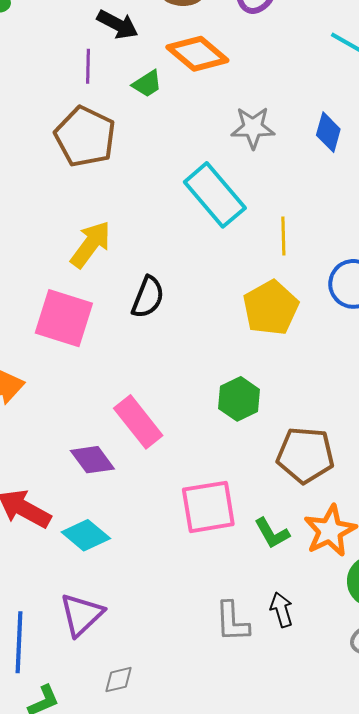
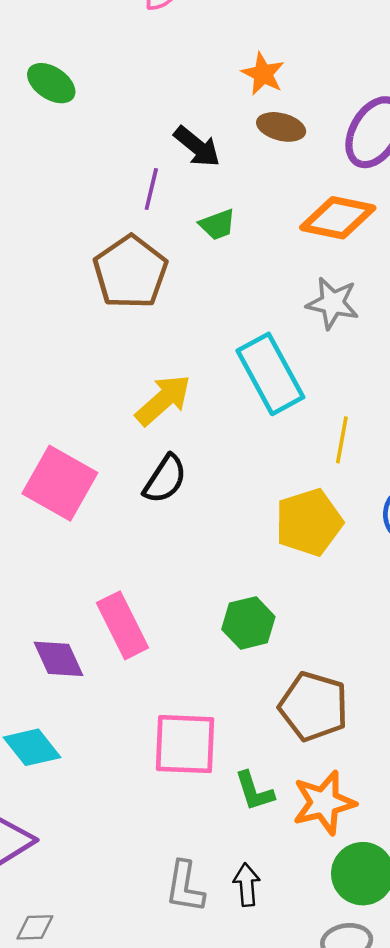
orange diamond: (197, 54) -> (338, 218), moved, turned -40
yellow arrow: (91, 244) -> (163, 400), moved

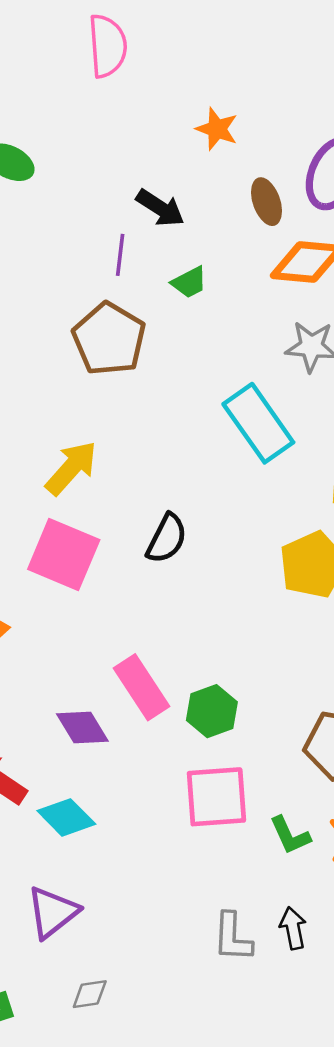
brown ellipse: (281, 127) -> (266, 202), moved, turned 63
yellow arrow: (163, 400) -> (71, 468), moved
green hexagon: (248, 623) -> (212, 711), moved

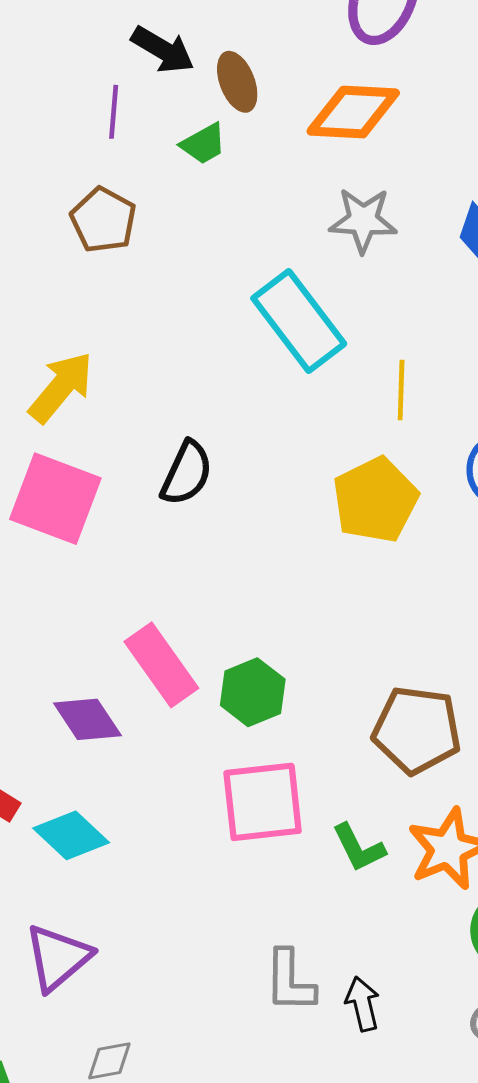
brown ellipse: (266, 202) -> (237, 82), moved
brown pentagon: (109, 339) -> (103, 220), size x0.7
black arrow: (293, 928) -> (363, 1004), moved

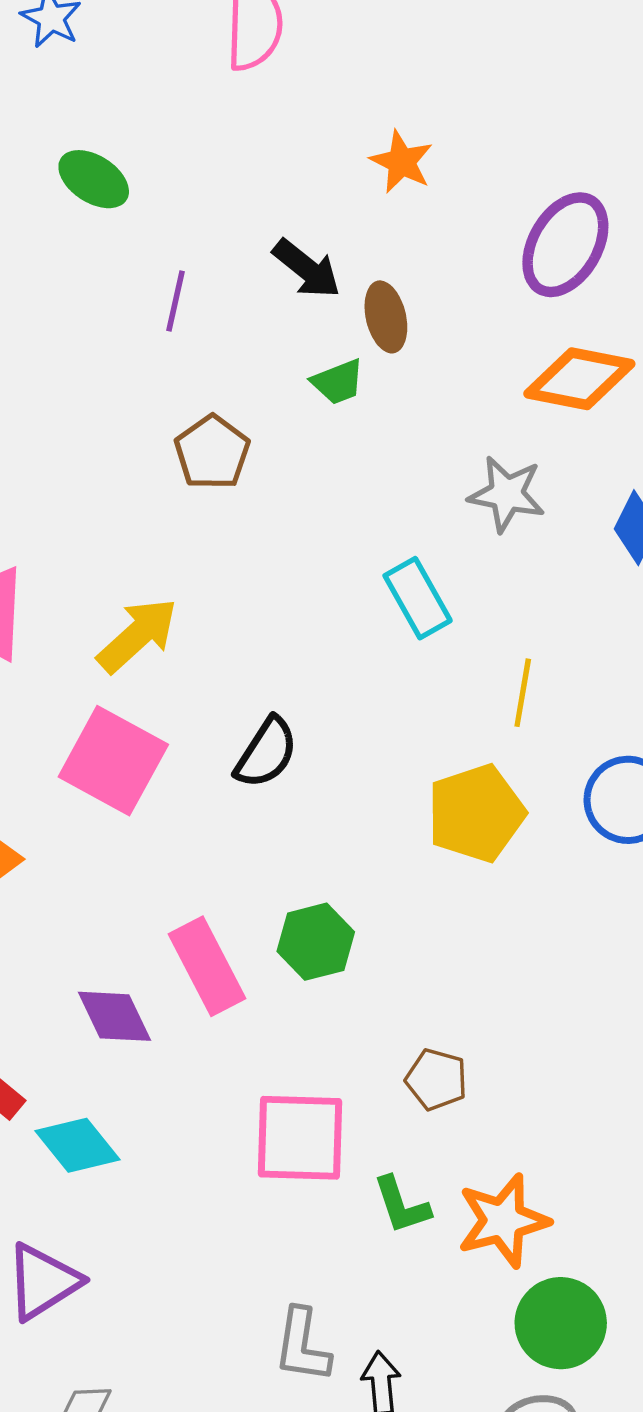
purple line: (114, 112) -> (175, 301), moved
orange diamond: (353, 112) -> (579, 379), moved
cyan rectangle: (299, 321) -> (418, 598), size x0.7
green hexagon: (253, 692) -> (316, 942), moved
brown pentagon: (417, 730) -> (436, 1079), moved, size x0.6

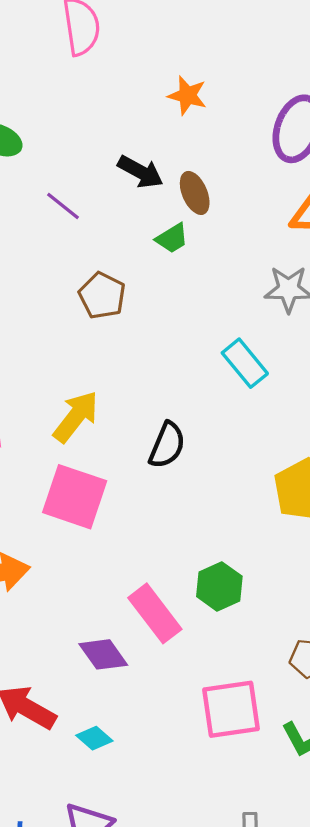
purple line: (175, 301) -> (63, 206), turned -54
black semicircle: (266, 753) -> (167, 445), moved
cyan diamond: (77, 1145) -> (94, 738), size x0.7

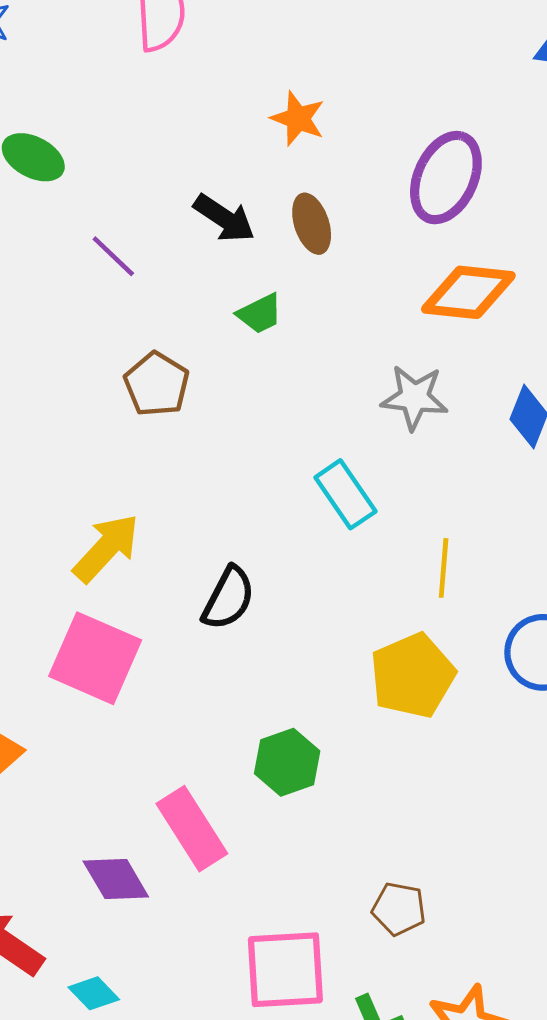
brown ellipse: (195, 193) -> (312, 224), moved
green hexagon: (219, 586) -> (287, 762), moved

